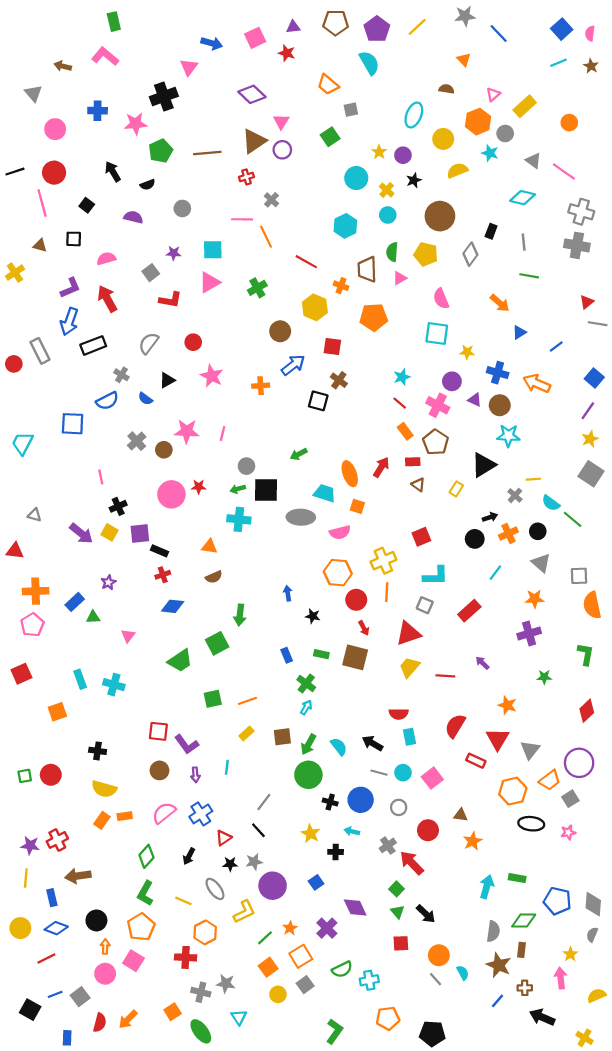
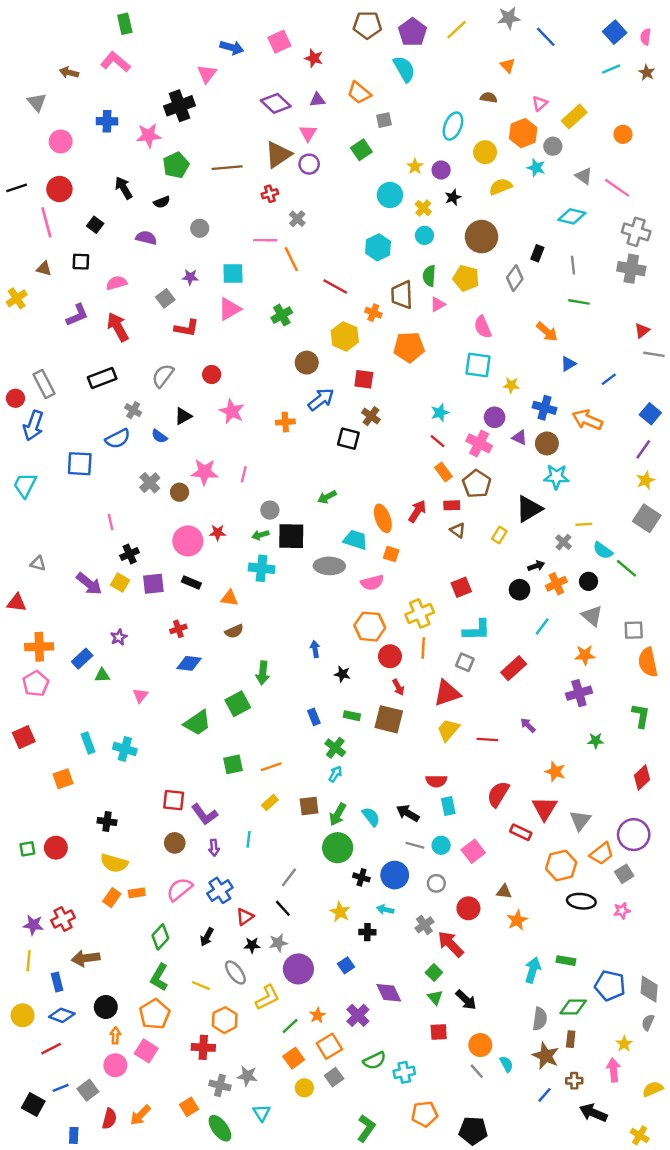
purple triangle: (293, 27) -> (317, 100), moved
blue arrow: (69, 322) -> (33, 426), moved
black rectangle: (159, 551) -> (191, 583), moved

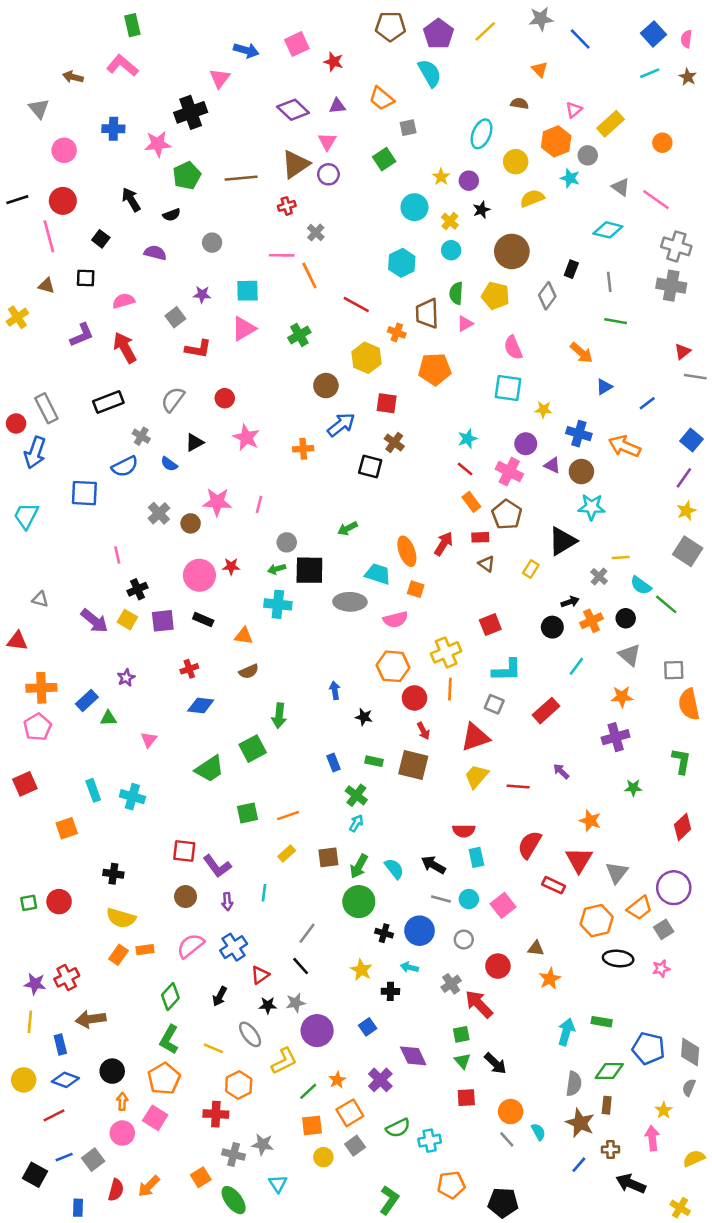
green square: (434, 973) -> (461, 1034), turned 35
orange square: (294, 1058) -> (312, 1125), turned 30

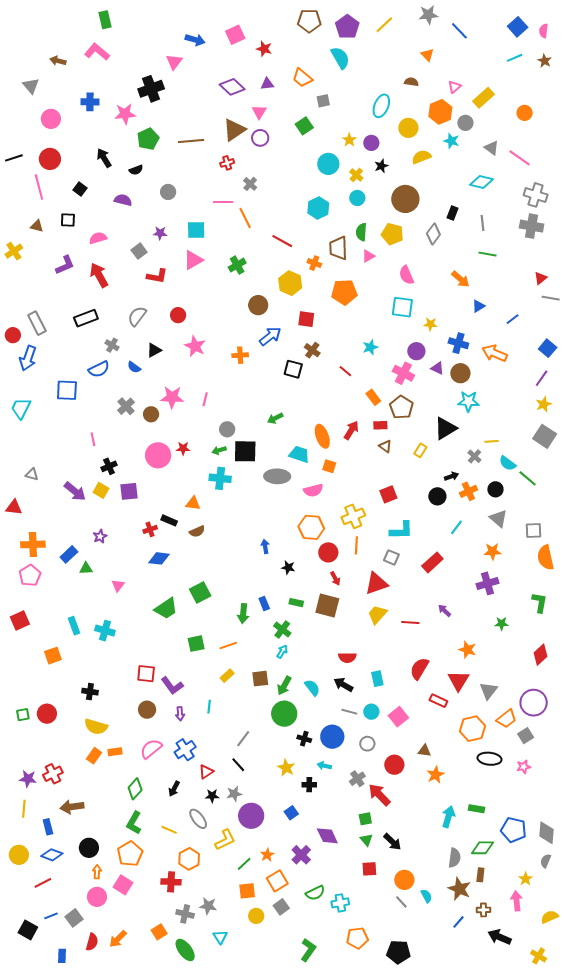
red line: (465, 469) -> (345, 371), moved
black rectangle: (203, 620) -> (169, 520), moved
green arrow: (279, 716) -> (243, 614), moved
red semicircle: (464, 831) -> (347, 658), moved

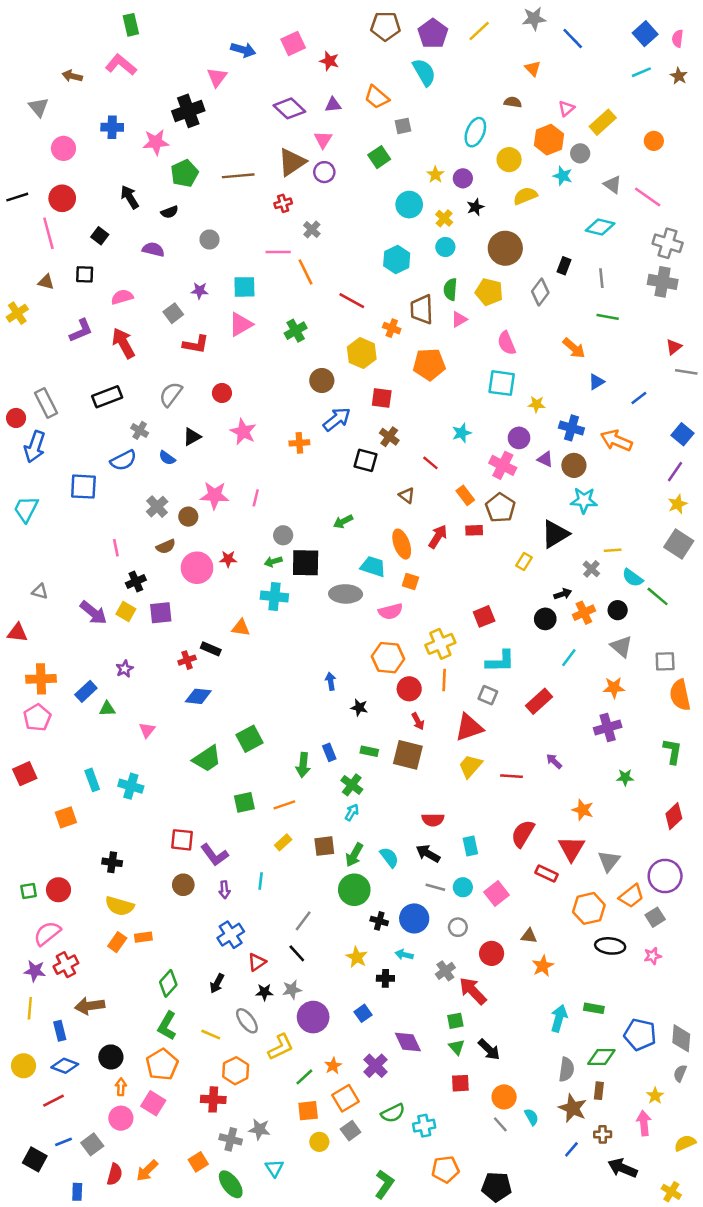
brown triangle: (385, 446) -> (407, 495), moved
brown semicircle: (197, 531) -> (166, 547), moved
pink semicircle: (151, 749) -> (47, 933), moved

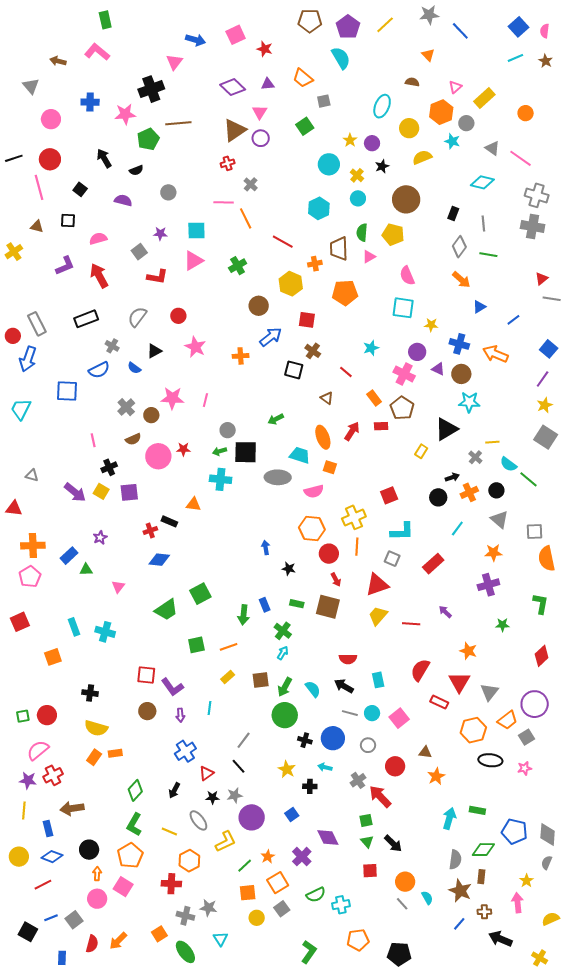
brown line: (238, 176) -> (178, 123), moved
gray diamond: (540, 292) -> (459, 247), moved
orange cross: (392, 328) -> (315, 264), turned -32

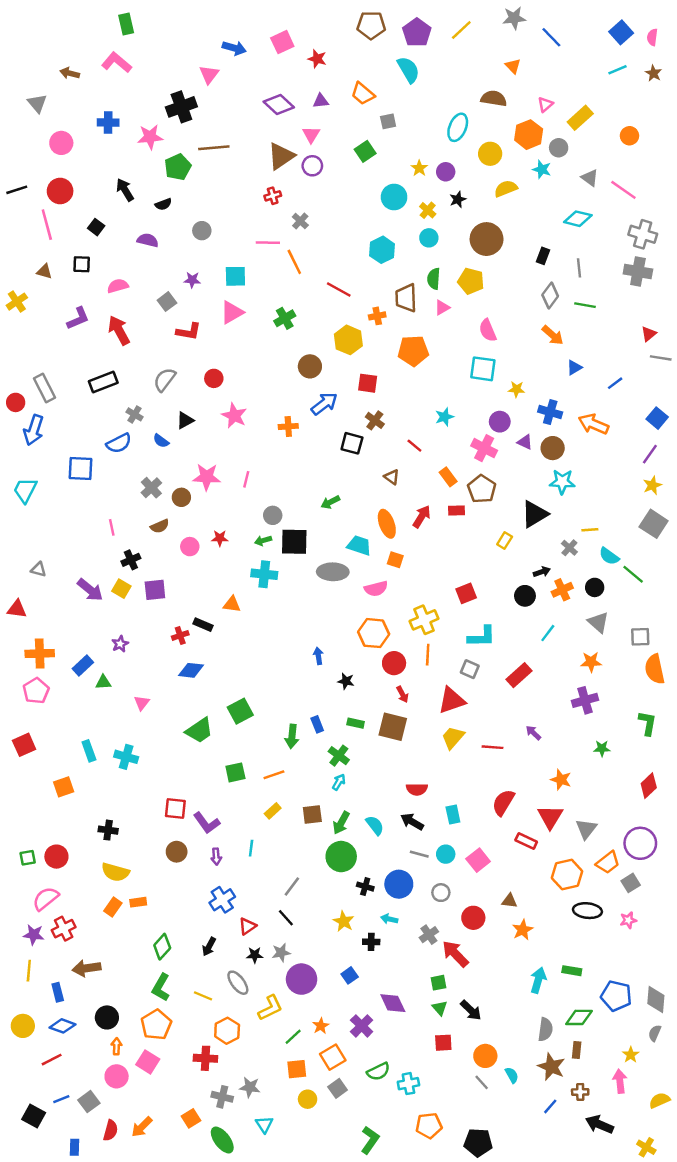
brown semicircle: (412, 82) -> (494, 98), size x1.5
pink circle: (158, 456) -> (190, 547), size x0.6

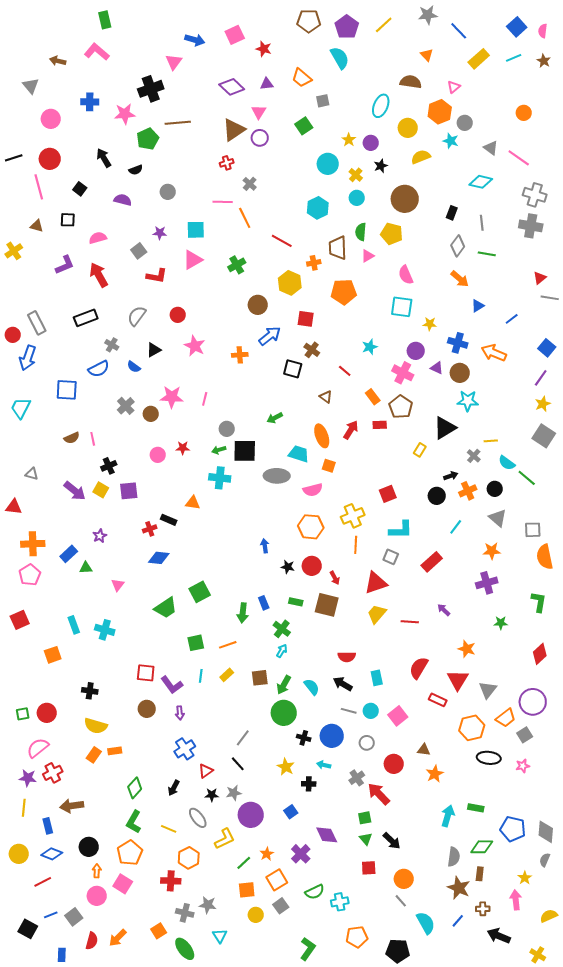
yellow rectangle: (580, 118) -> (479, 59), moved
brown semicircle: (160, 526) -> (72, 438), moved
red circle: (394, 663) -> (312, 566), moved
cyan line: (251, 848) -> (201, 676), moved
cyan semicircle: (512, 1075) -> (426, 923), moved, size x1.6

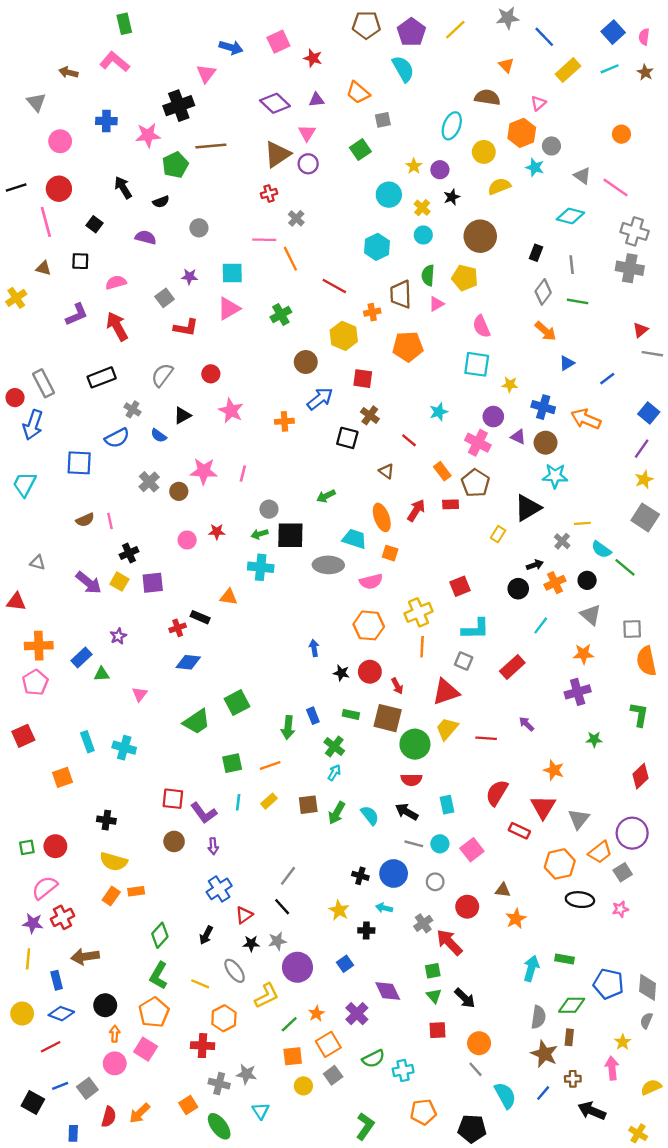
green circle: (284, 713) -> (415, 744), moved

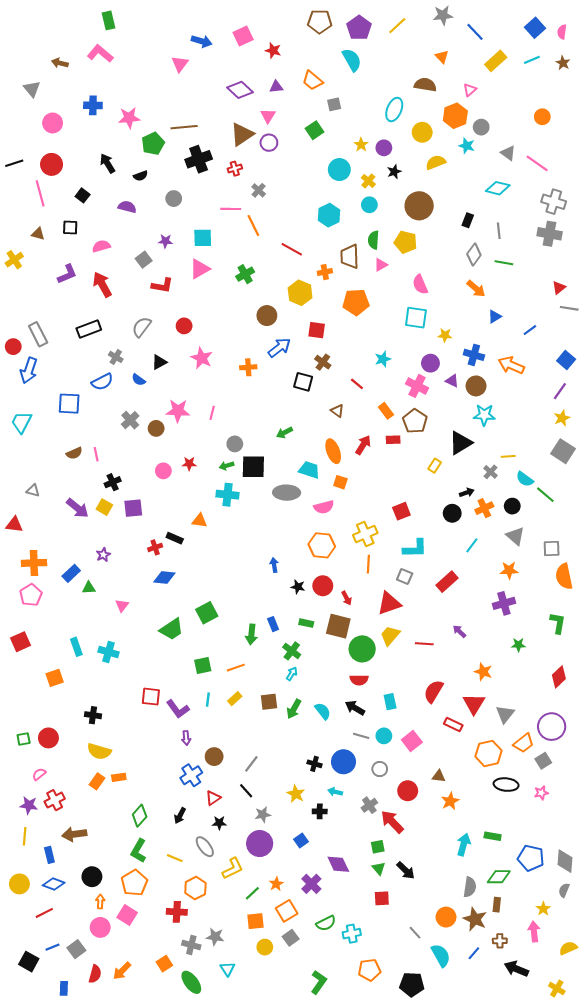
black cross: (179, 106) -> (199, 159), moved
brown circle: (174, 841) -> (214, 757), moved
pink semicircle: (45, 888) -> (39, 774), size x0.6
gray star: (277, 941) -> (263, 815), moved
orange circle: (479, 1043) -> (446, 917), moved

